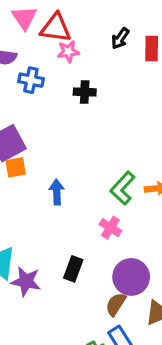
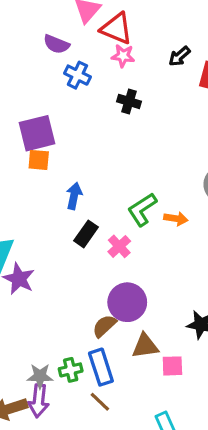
black rectangle: (73, 269) -> (86, 234), moved

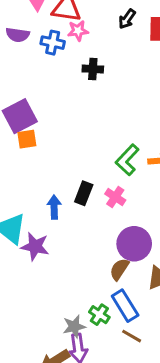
blue cross: (77, 75) -> (53, 43), moved
blue arrow: (74, 196) -> (54, 207), moved
green cross: (71, 370) -> (99, 315), turned -30

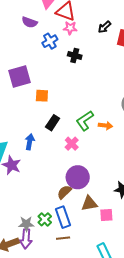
blue cross: (53, 43) -> (50, 41), moved, turned 35
orange square: (27, 139) -> (42, 96), moved
black rectangle: (84, 193) -> (53, 123), moved
brown line: (132, 336) -> (63, 238), turned -48

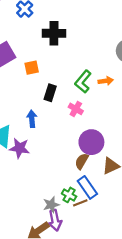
black cross: (75, 55) -> (54, 33), moved, size x1.5
brown line: (63, 238) -> (80, 203), moved

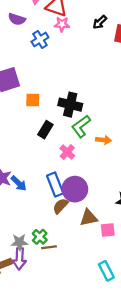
black cross: (54, 33) -> (70, 105), moved
orange arrow: (106, 81) -> (103, 140), moved
blue arrow: (32, 119) -> (19, 183), moved, turned 126
blue rectangle: (87, 187) -> (55, 185), moved

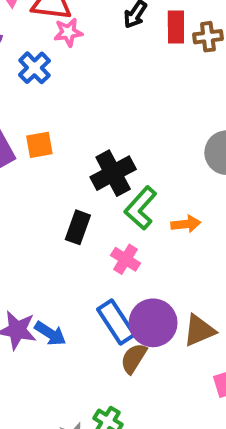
orange square: (33, 100) -> (39, 145), moved
black cross: (70, 105) -> (113, 173), turned -30
brown triangle: (89, 218) -> (199, 330), moved

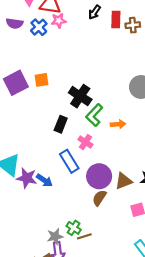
blue cross: (34, 68) -> (39, 27), moved
black cross: (113, 173) -> (80, 96), turned -30
blue rectangle: (116, 322) -> (69, 161), moved
brown semicircle: (134, 358) -> (99, 198), moved

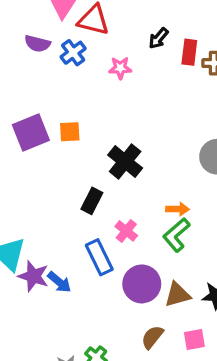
pink star: (59, 21) -> (120, 68), moved
green L-shape: (94, 115) -> (176, 235), moved
brown semicircle: (99, 198) -> (152, 337), moved

